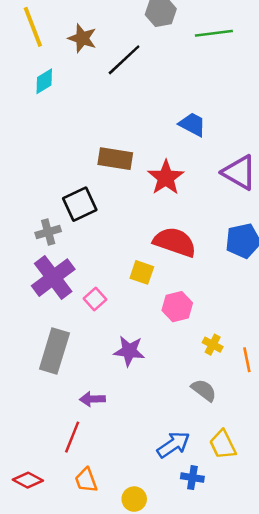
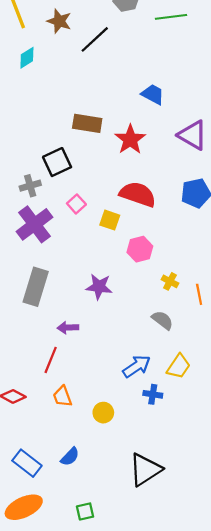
pink square: (95, 299) -> (76, 204), moved
yellow trapezoid: (223, 445) -> (179, 366), turned -120

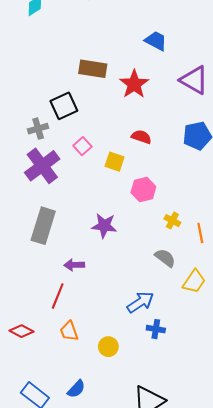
red semicircle: (138, 194) -> (141, 137), size x0.6
yellow trapezoid: (179, 366) -> (194, 282), moved

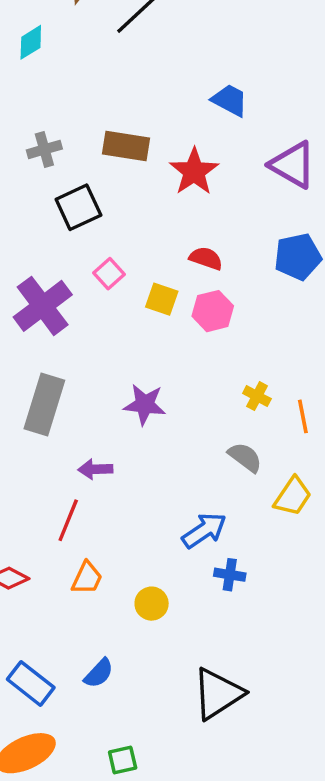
gray cross: (38, 129) -> (44, 149), moved
pink hexagon: (143, 190) -> (213, 311), moved
orange trapezoid: (69, 331) -> (87, 578), turned -135

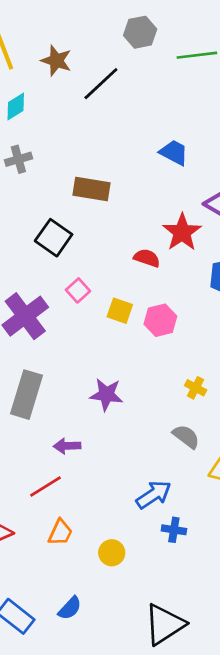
gray cross: (44, 149) -> (18, 159), moved
red star: (194, 172) -> (182, 232), moved
black square: (78, 207) -> (54, 238), turned -30
red semicircle: (206, 258) -> (147, 258), moved
red line: (68, 520) -> (45, 487), turned 36

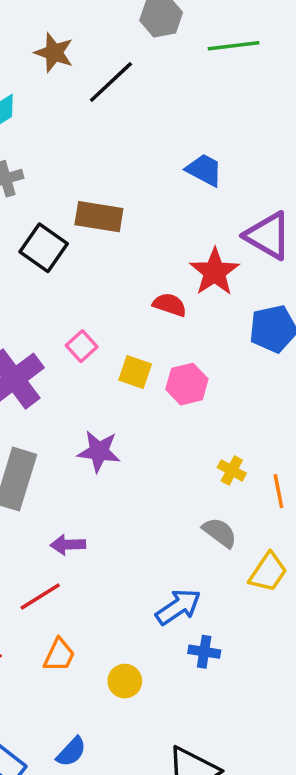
black square: (54, 238) -> (44, 248), moved
purple star: (106, 395) -> (99, 451), moved

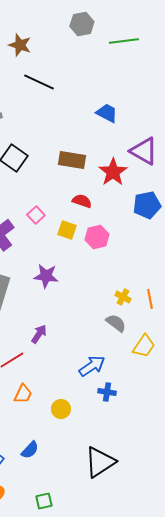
black line: (111, 82) -> (39, 82), moved, turned 68
brown rectangle: (99, 217) -> (72, 160), moved
red semicircle: (170, 305) -> (82, 201), moved
yellow cross: (232, 470) -> (123, 297), moved
purple arrow: (68, 545) -> (39, 334), moved, turned 126

